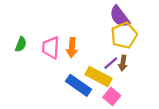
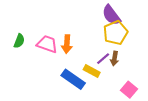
pink trapezoid: (51, 48) -> (47, 44), turned 105
yellow rectangle: (98, 76) -> (92, 71), size x0.7
pink square: (112, 96) -> (129, 90), moved

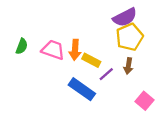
purple semicircle: (111, 15) -> (125, 17), turned -80
purple line: (103, 59) -> (106, 74), moved
yellow rectangle: (92, 71) -> (91, 60), moved

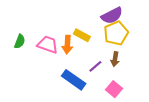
yellow rectangle: (91, 60) -> (82, 35), moved
pink square: (145, 101) -> (114, 89), moved

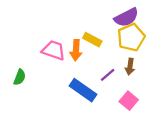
green semicircle: (20, 41) -> (20, 77), moved

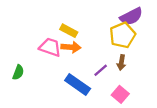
purple semicircle: (126, 17) -> (131, 16), moved
yellow rectangle: (92, 40) -> (69, 31), moved
orange arrow: (76, 50) -> (71, 47), turned -90

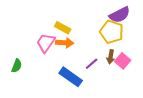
yellow pentagon: (123, 35) -> (112, 32), turned -30
pink trapezoid: (50, 47) -> (46, 43), turned -75
pink square: (120, 94) -> (123, 61), moved

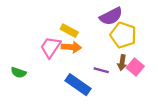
purple semicircle: (120, 15) -> (111, 16), moved
purple line: (92, 64) -> (101, 70), turned 56
green semicircle: (17, 66) -> (19, 73), turned 88

